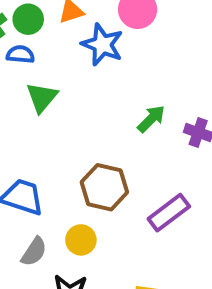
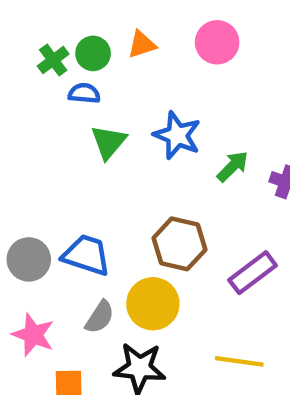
blue star: (102, 45) -> (177, 135), moved
yellow circle: (81, 240) -> (153, 304), size x1.5

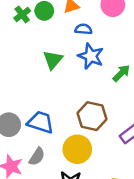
blue semicircle: (84, 93) -> (83, 29), moved
gray semicircle: (100, 317) -> (37, 157), moved

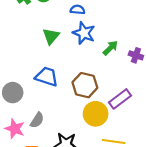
blue trapezoid: (41, 122) -> (47, 77), moved
yellow circle: (77, 149) -> (96, 114), moved

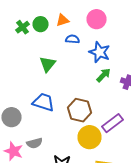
blue star: (84, 33) -> (100, 52), moved
gray semicircle: (37, 120) -> (34, 143), turned 42

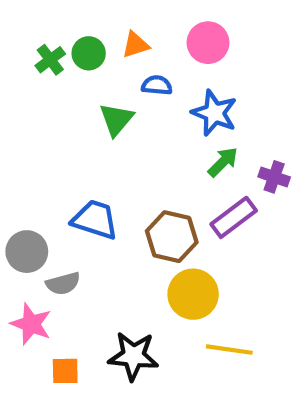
green triangle: (48, 64) -> (116, 119), moved
purple rectangle: (112, 123) -> (234, 217), moved
gray semicircle: (34, 143) -> (63, 284), moved

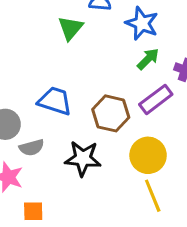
yellow circle: (193, 294) -> (148, 155), moved
yellow line: (229, 350) -> (153, 196), turned 60
black star: (133, 356) -> (83, 158), moved

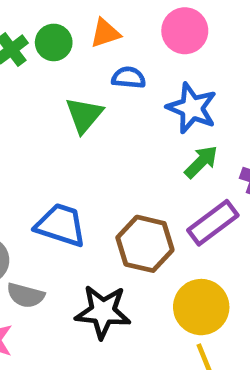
gray semicircle: (32, 148) -> (26, 295), turned 30

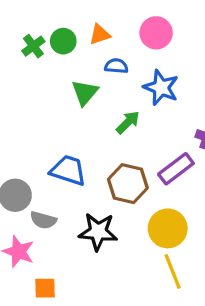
green arrow: (201, 162) -> (128, 122), moved

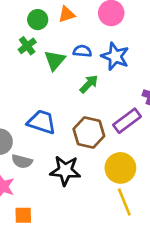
green cross: (33, 46) -> (27, 46), moved
blue semicircle: (116, 66) -> (82, 51), moved

